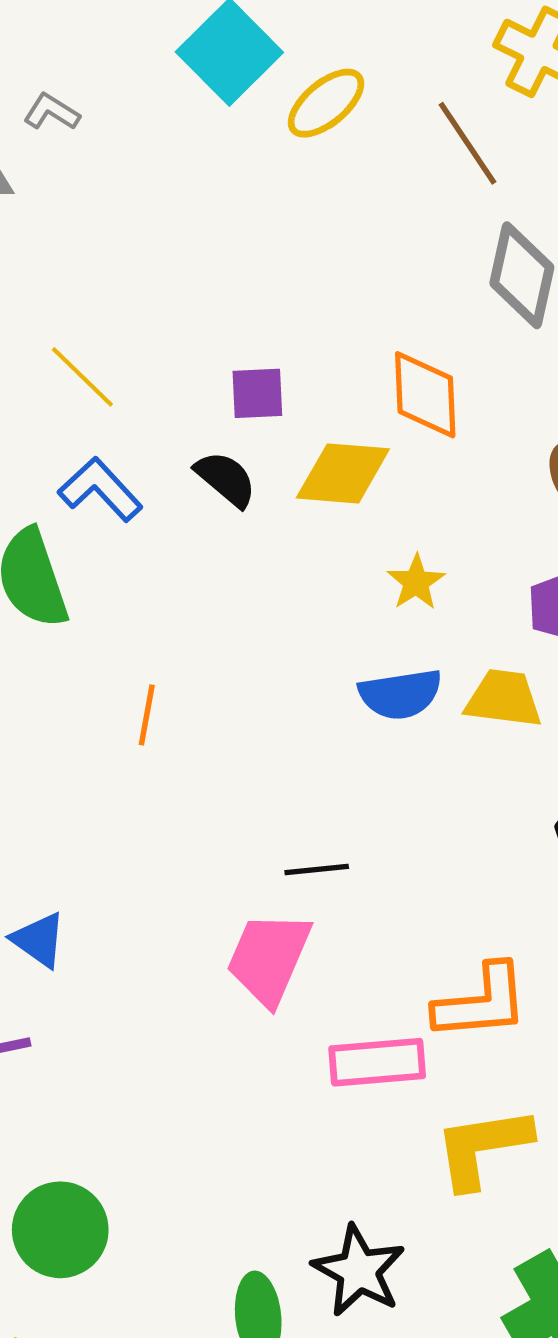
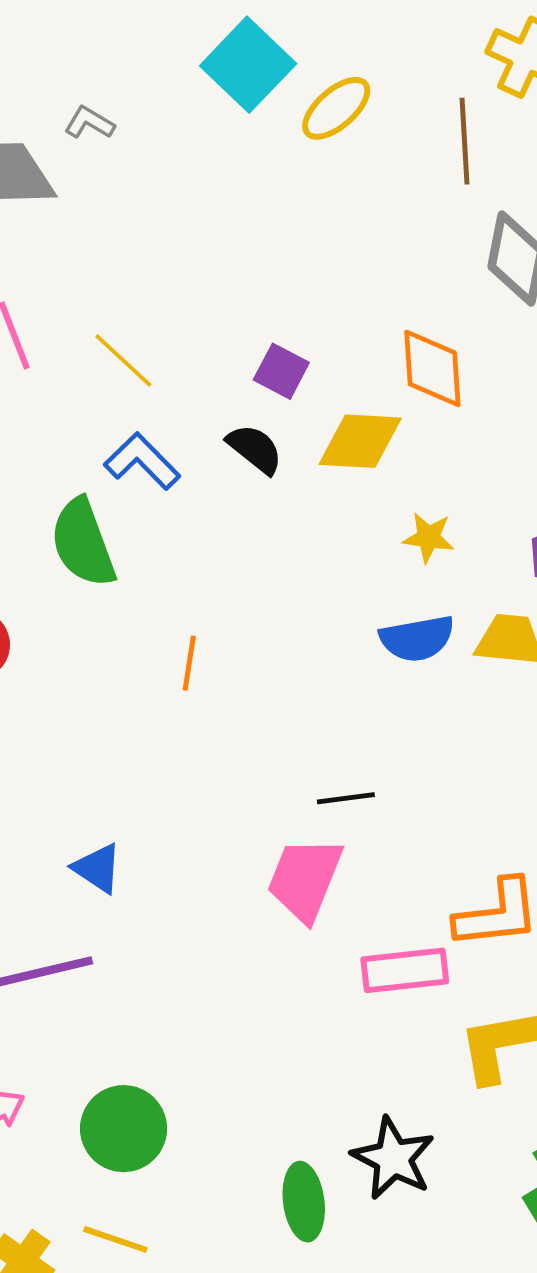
brown line: (467, 143) -> (464, 141), turned 32
purple square: (257, 393) -> (281, 371), turned 32
yellow star: (416, 582) -> (429, 537), turned -30

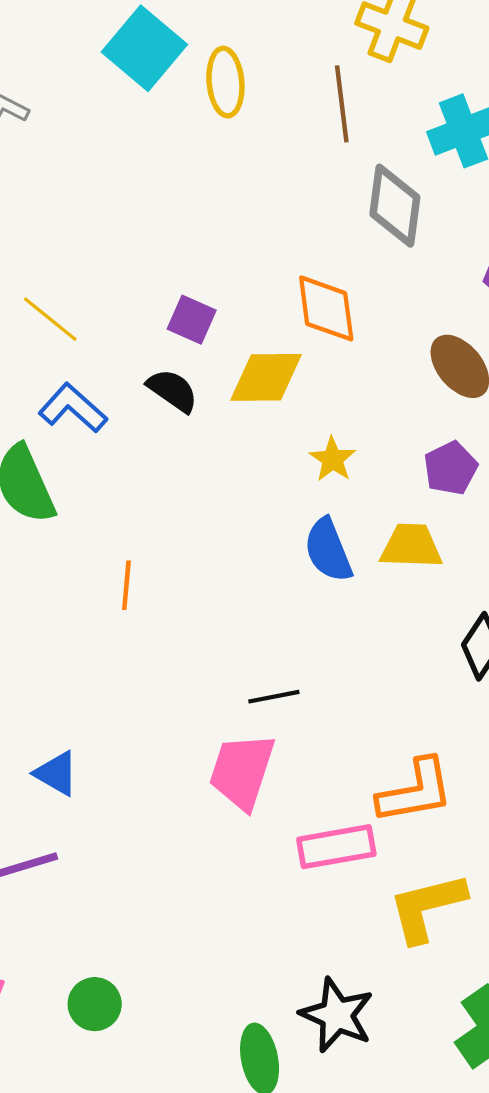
yellow ellipse: (336, 108) -> (225, 82), turned -50
yellow star: (429, 537) -> (333, 459), turned 30
blue semicircle: (417, 639) -> (328, 550), turned 82
green circle: (124, 1129) -> (95, 1004), size x0.7

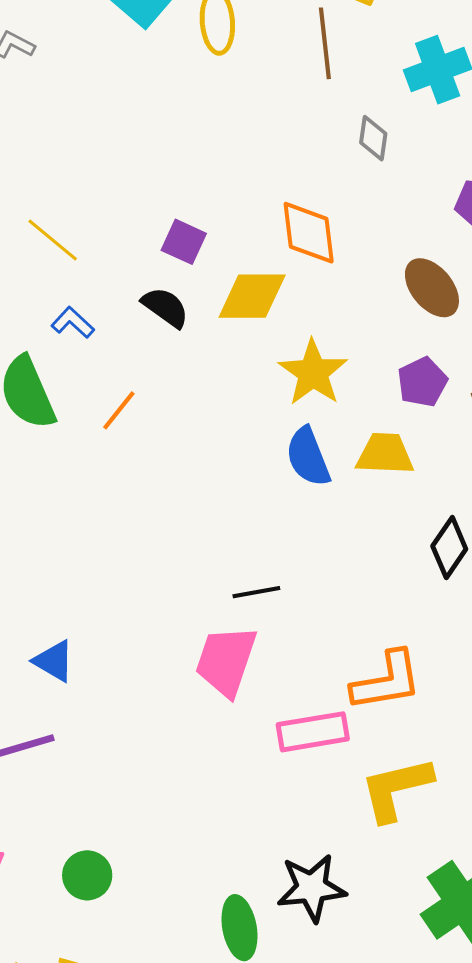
gray diamond: (395, 206) -> (373, 138), size x0.6
blue L-shape: (73, 408) -> (73, 323), size x0.7
yellow star: (333, 459) -> (313, 373), size x1.6
orange line: (126, 585) -> (119, 410), moved, turned 33
black star: (337, 1015) -> (312, 888), turned -30

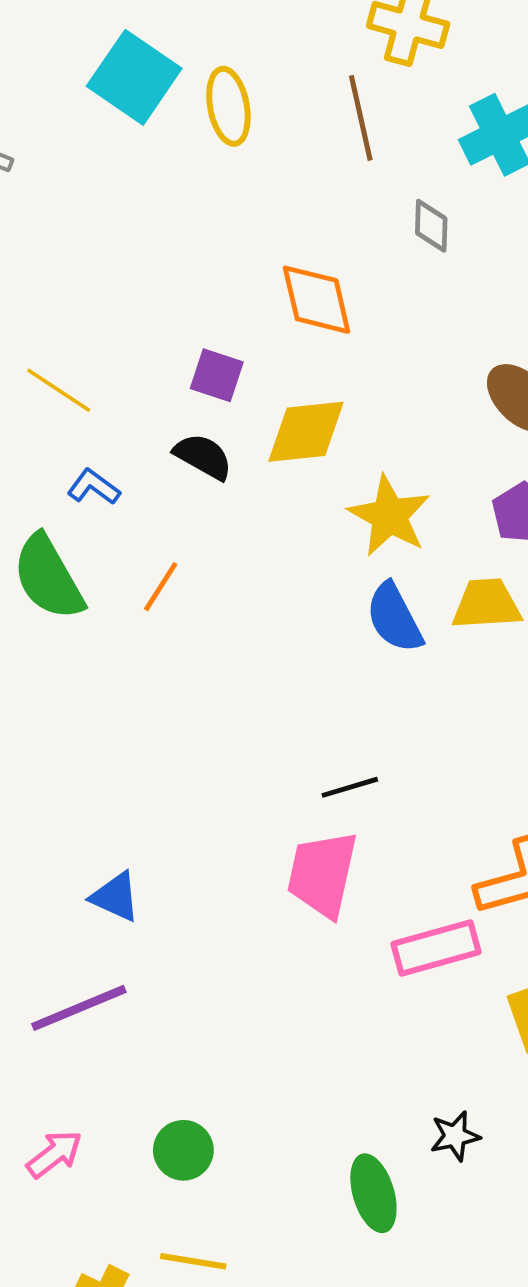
orange diamond: (309, 233) -> (317, 300), moved
black star: (312, 888) -> (455, 1136), size x0.6

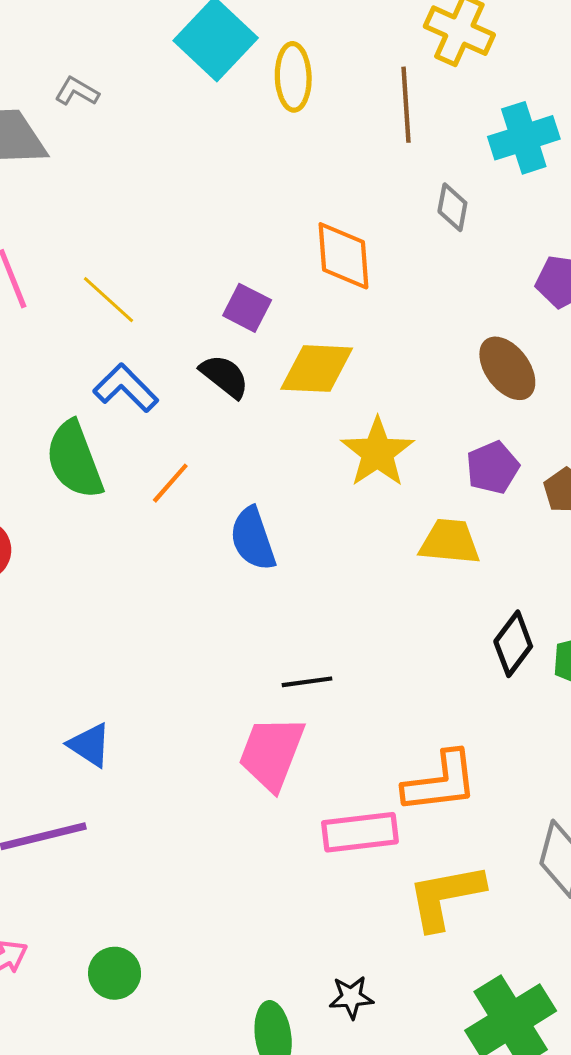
blue L-shape: (94, 487) -> (126, 388), size x1.4
blue semicircle: (394, 618) -> (253, 539), moved

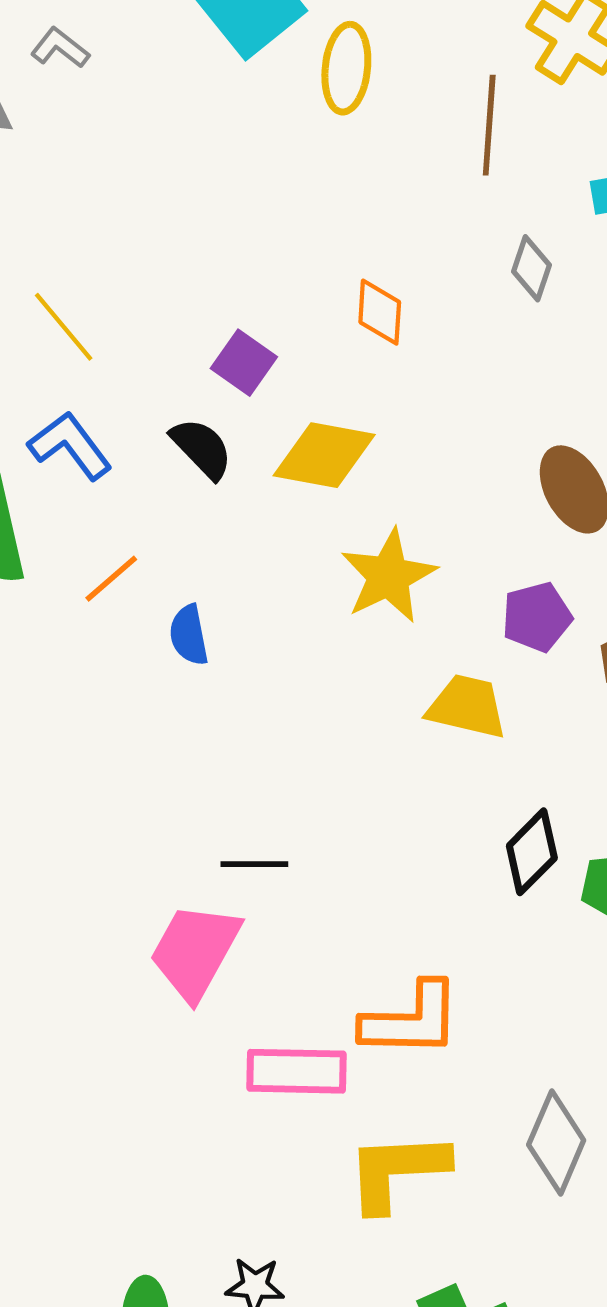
orange diamond: (343, 256) -> (380, 312), size x0.7
blue semicircle: (253, 539) -> (189, 635), moved, size x0.7

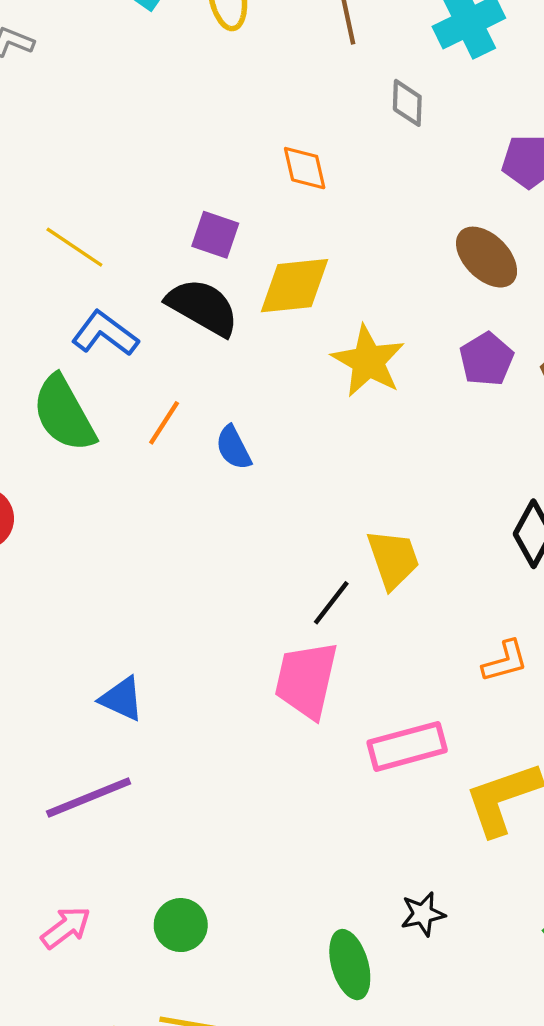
black semicircle: (202, 448) -> (203, 307), size x1.4
yellow trapezoid: (467, 707) -> (393, 559), moved, turned 74
black line: (254, 864) -> (331, 603), turned -36
orange L-shape: (411, 1020) -> (505, 661), moved, size x0.6

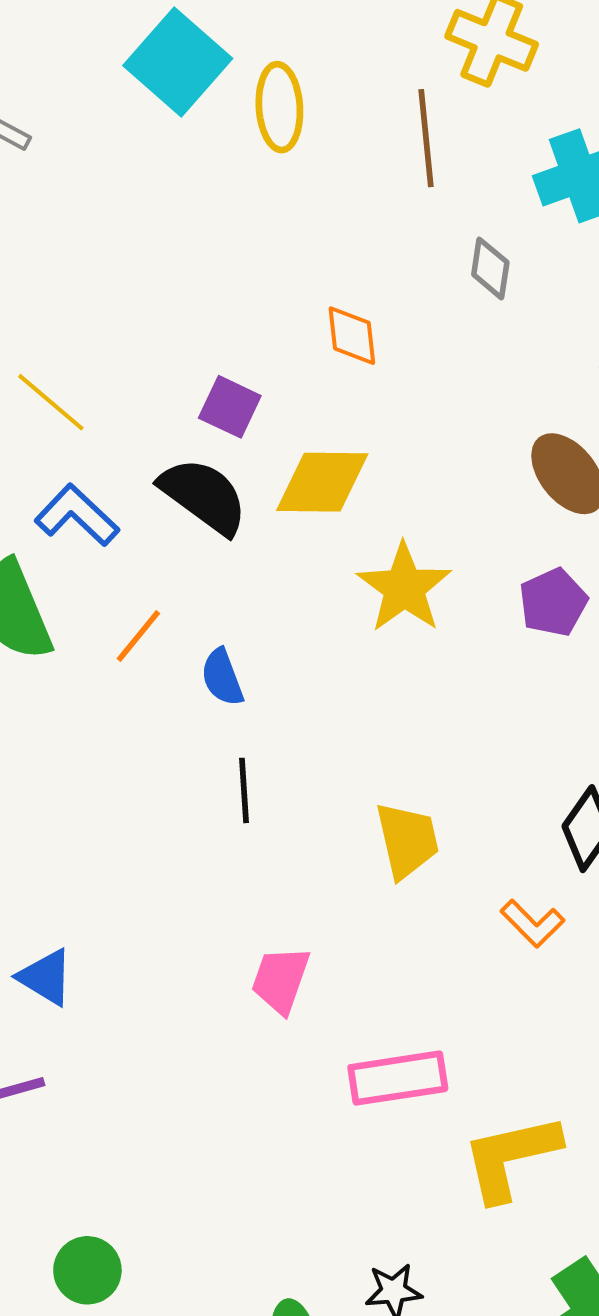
black line: (331, 603) -> (244, 790), moved, turned -48
orange L-shape: (505, 661) -> (532, 923), moved, turned 54
pink trapezoid: (306, 680) -> (281, 980), size x0.7

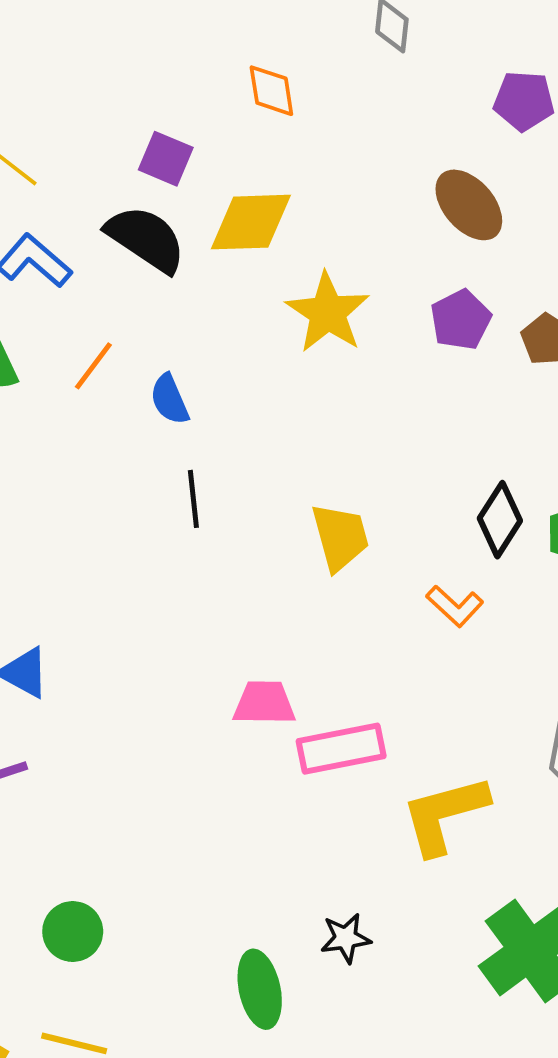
pink trapezoid: (281, 980) -> (264, 703), moved, turned 74

